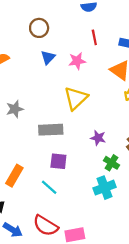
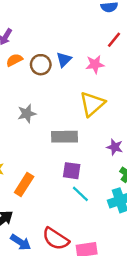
brown circle: (39, 28) -> (41, 65), moved
red line: (94, 37) -> (114, 40), turned 49
cyan line: (49, 187) -> (80, 194), moved

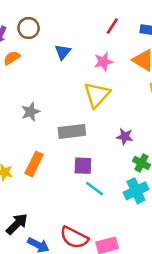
pink star: (95, 64) -> (103, 62), moved
brown circle: (41, 65) -> (29, 28), moved
orange rectangle: (24, 185) -> (34, 164), moved

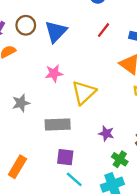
blue triangle: (63, 52) -> (56, 32), moved, size x1.5
pink star: (103, 62) -> (54, 73), moved
orange rectangle: (34, 164) -> (17, 167), moved

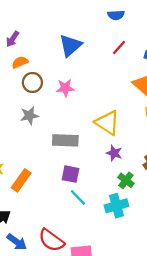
brown circle: (26, 25) -> (32, 82), moved
yellow triangle: (84, 92) -> (107, 123), moved, turned -48

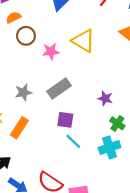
pink star: (65, 88) -> (51, 51), moved
gray star: (29, 116) -> (23, 92), moved
yellow triangle: (107, 123) -> (83, 41), moved
gray rectangle: (65, 140) -> (59, 89), turned -35

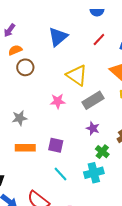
pink star: (51, 51) -> (58, 101), moved
gray rectangle: (59, 89) -> (93, 100), moved
orange rectangle: (19, 128) -> (25, 148), moved, turned 54
cyan line: (73, 141) -> (60, 174), moved

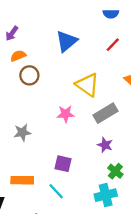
orange rectangle: (25, 148) -> (22, 180), moved
cyan line: (60, 174) -> (56, 191), moved

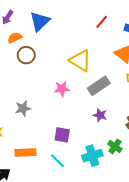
blue triangle: (67, 41) -> (40, 21), moved
green cross: (115, 171) -> (115, 146), moved
cyan cross: (106, 195) -> (92, 156), moved

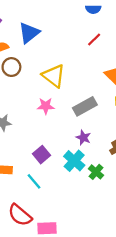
yellow triangle: (80, 61) -> (54, 76), moved
purple square: (62, 135) -> (42, 155), turned 35
cyan cross: (92, 156) -> (74, 161), moved, turned -36

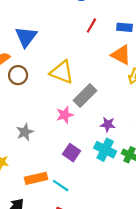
pink star: (46, 106) -> (65, 115), moved
gray rectangle: (85, 106) -> (85, 95), moved
cyan line: (34, 181) -> (61, 186), moved

